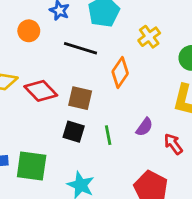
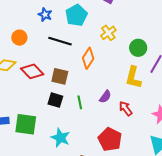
orange circle: (29, 31) -> (19, 38), moved

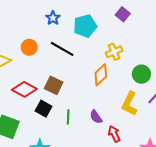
orange circle: (19, 38) -> (29, 47), moved
orange diamond: (88, 58) -> (101, 75), moved
red diamond: (32, 71) -> (24, 89), moved, turned -30
purple semicircle: (105, 97) -> (96, 117), turned 96

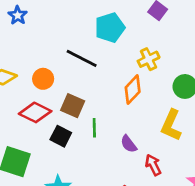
blue star: (53, 18) -> (18, 15), moved
orange circle: (29, 47) -> (43, 79), moved
green line: (68, 117) -> (94, 128), moved

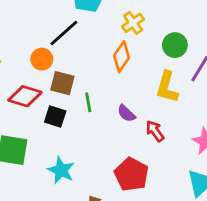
black line: (82, 58) -> (64, 33), turned -60
orange circle: (43, 79) -> (42, 59), moved

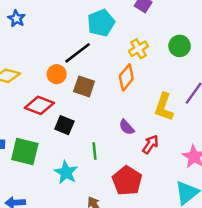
green circle: (175, 45) -> (180, 46), moved
brown square: (62, 83) -> (84, 86), moved
green line: (88, 102) -> (94, 151), moved
red arrow: (155, 131) -> (150, 144), turned 66

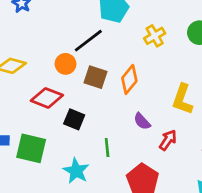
orange diamond: (126, 77) -> (129, 79), moved

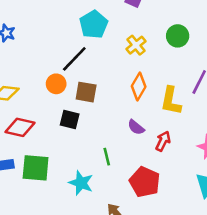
orange diamond: (129, 79) -> (139, 86), moved
red diamond: (47, 98) -> (20, 127), moved
black square: (74, 119) -> (70, 119), moved

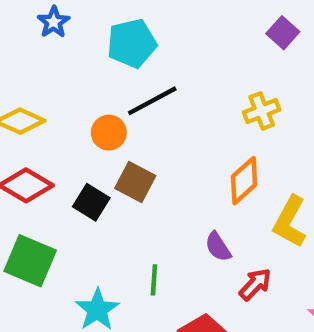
cyan pentagon: (94, 24) -> (132, 43), moved
brown square: (86, 92) -> (135, 182), moved
black square: (70, 119) -> (91, 202), moved

